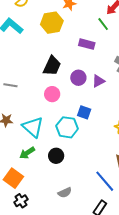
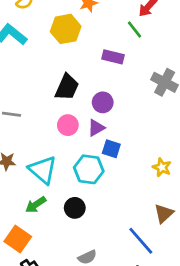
purple triangle: (98, 81) -> (96, 128), moved

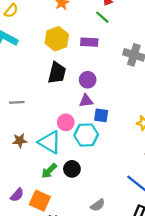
yellow hexagon: (66, 29) -> (57, 39), moved
pink circle: (68, 125) -> (66, 122), moved
purple triangle: (96, 128) -> (86, 101), turned 32
black circle: (75, 208) -> (72, 169), moved

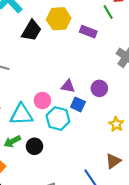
black trapezoid: (57, 73) -> (31, 31), moved
purple circle: (88, 80) -> (99, 88), moved
cyan triangle: (50, 142) -> (21, 114), turned -50

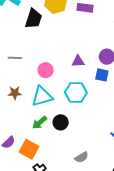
pink circle: (42, 100) -> (46, 70), moved
blue square: (78, 104) -> (102, 75), moved

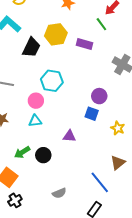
purple triangle: (78, 61) -> (69, 136), moved
cyan hexagon: (76, 92) -> (52, 81), moved
cyan triangle: (42, 96) -> (35, 121), moved, size x0.6

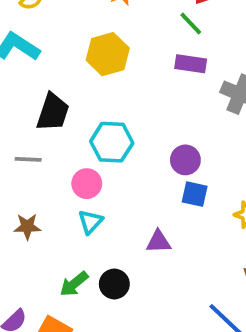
purple rectangle: (85, 44) -> (191, 64), moved
black trapezoid: (31, 47) -> (53, 112), moved
purple circle: (99, 96) -> (185, 160), moved
cyan triangle: (35, 121) -> (90, 222), turned -32

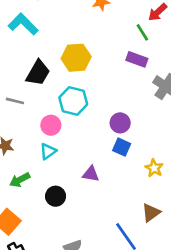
yellow hexagon: (108, 54) -> (76, 58), moved
green arrow: (74, 284) -> (20, 180), moved

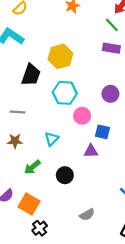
gray line: (15, 101) -> (17, 112), moved
purple circle: (120, 123) -> (110, 94), moved
pink circle: (51, 125) -> (82, 116), moved
blue square: (122, 147) -> (103, 132), moved

